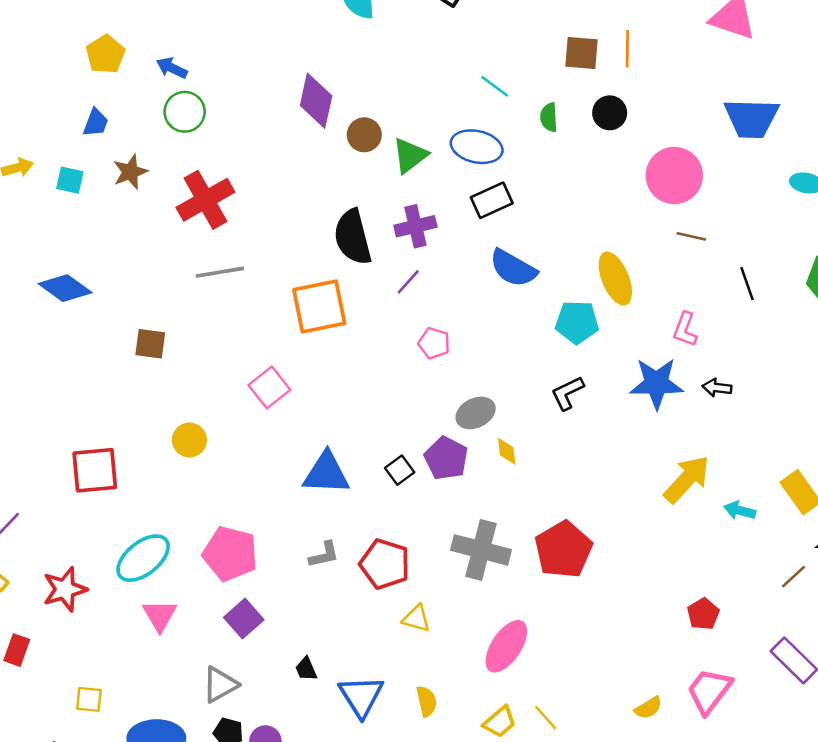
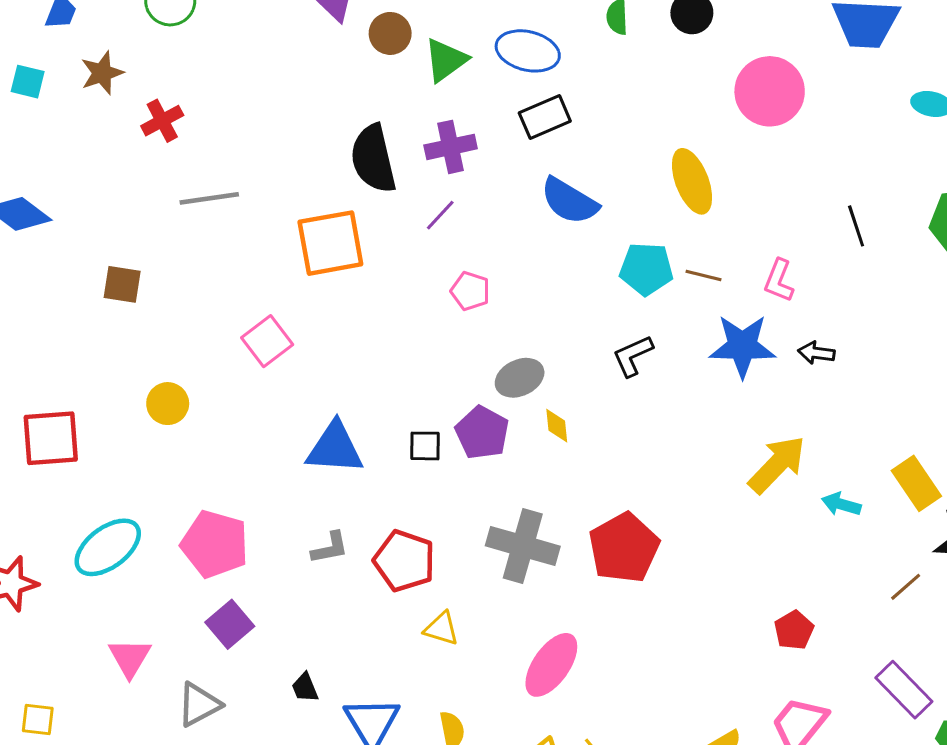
red cross: (205, 200) -> (162, 121), moved, size x0.6
brown line: (691, 236) -> (703, 275), moved
yellow ellipse: (615, 279) -> (692, 181), moved
black square: (400, 470) -> (425, 446), turned 36
pink triangle: (160, 615) -> (130, 658), moved

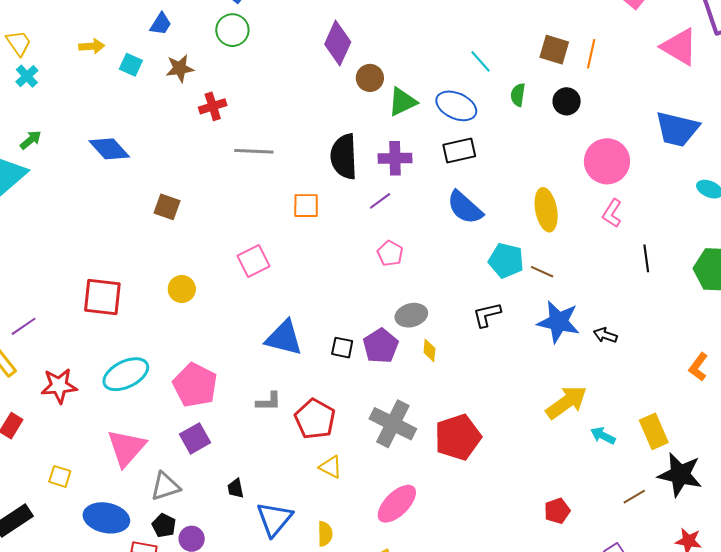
gray line: (209, 198) -> (254, 151), moved
orange square: (330, 243) -> (306, 206), size x0.6
pink L-shape: (779, 281) -> (612, 213), moved
pink triangle: (130, 658) -> (126, 448), size x1.4

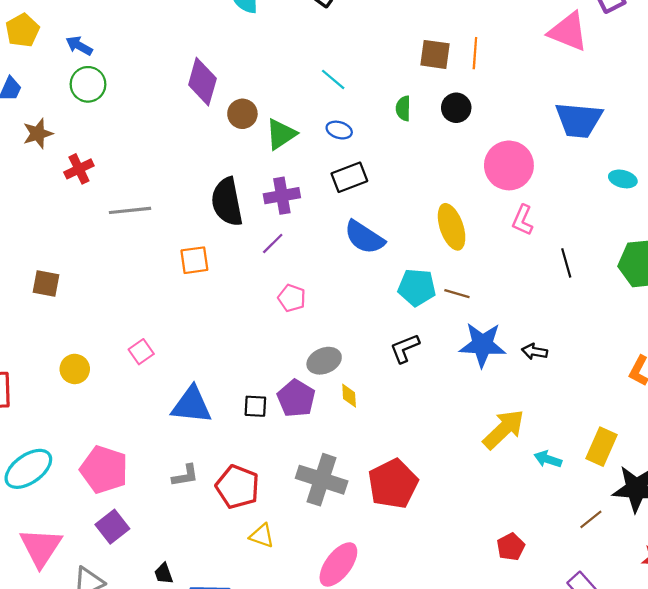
cyan line: (480, 61) -> (333, 79), moved
blue ellipse: (456, 106) -> (339, 130), size x0.6
pink square: (253, 261) -> (141, 352), moved, size x0.7
yellow rectangle: (654, 431) -> (601, 447), turned 56

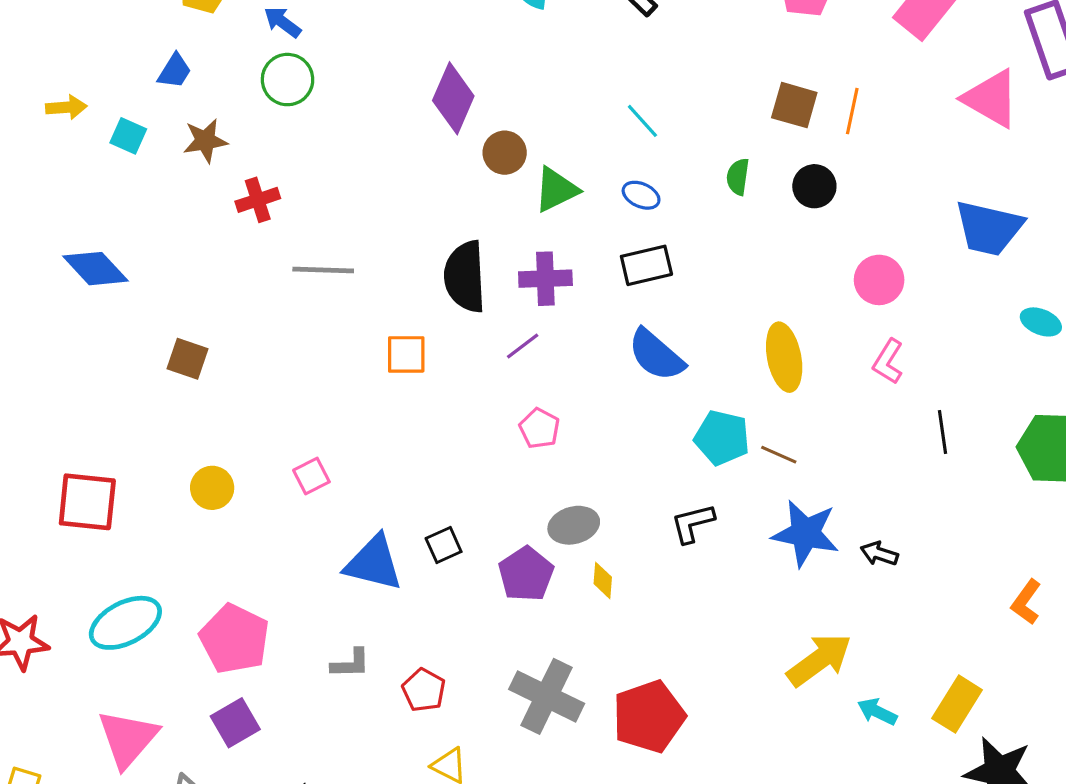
pink circle: (509, 165) -> (879, 280), size x0.7
black square: (255, 406) -> (444, 545), moved, turned -35
red pentagon: (238, 487) -> (424, 690), size x0.7

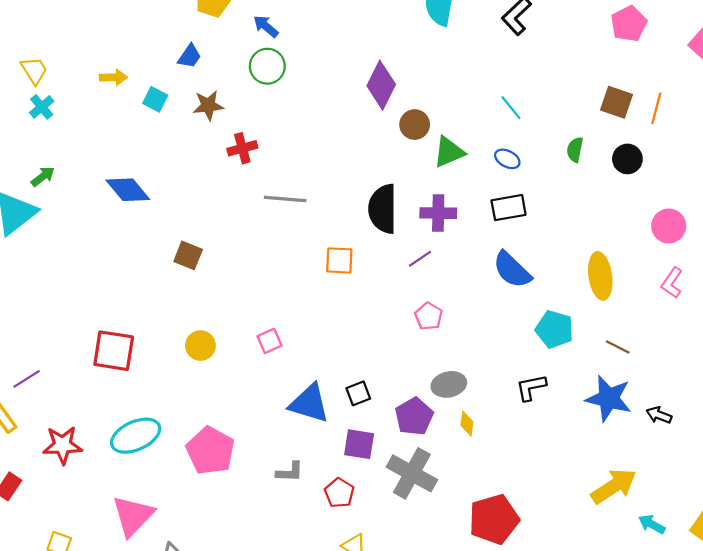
brown line: (779, 455) -> (618, 347), moved
gray cross: (547, 696) -> (412, 473), moved
purple square: (235, 723) -> (359, 444), moved, turned 36

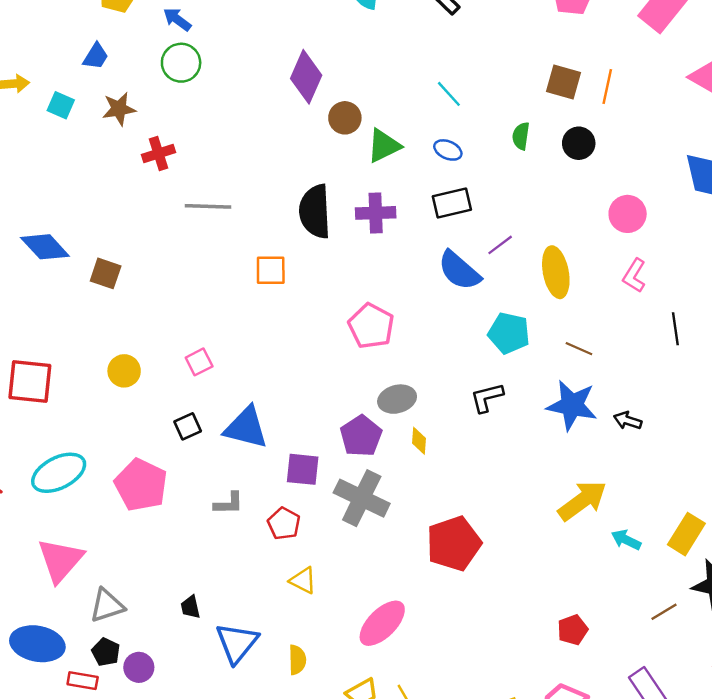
blue diamond: (128, 190) -> (45, 247), moved
purple line: (420, 259) -> (500, 245), moved
pink pentagon: (429, 316) -> (371, 326), size x1.5
black square: (358, 393) -> (188, 426), moved

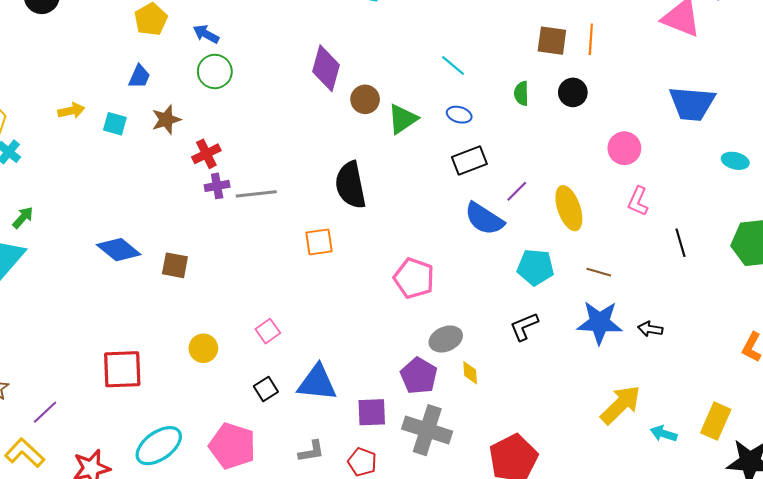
purple cross: (376, 213) -> (217, 186), moved, size x0.7

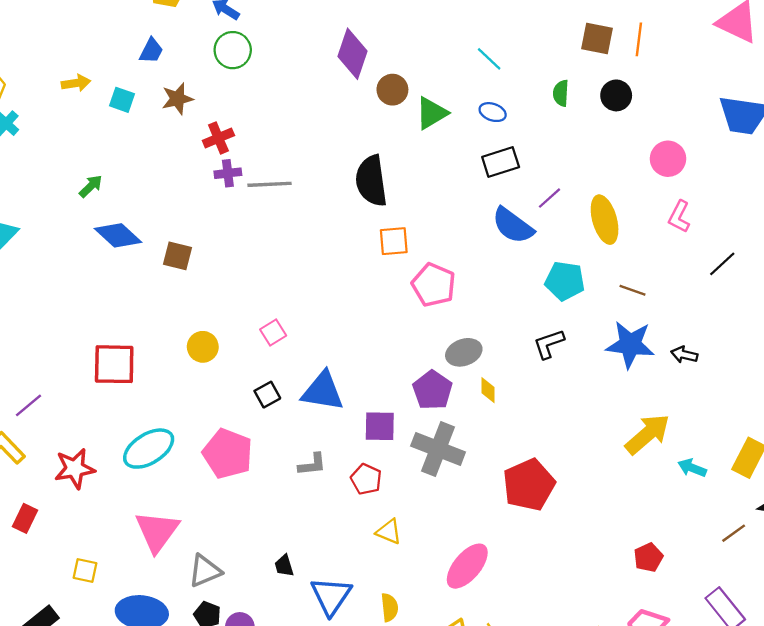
green arrow: (23, 218) -> (91, 186), moved
orange square: (319, 242) -> (394, 241), moved
black line: (681, 243) -> (722, 264), turned 60

